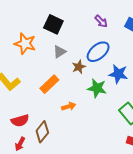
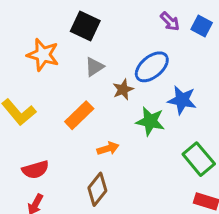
purple arrow: (101, 21) -> (170, 21), moved
brown diamond: (42, 132) -> (97, 189), moved

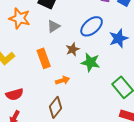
brown star: (123, 90) -> (73, 49), moved
blue star: (182, 100) -> (119, 38), moved, turned -30
orange rectangle: (79, 115) -> (44, 58), turned -66

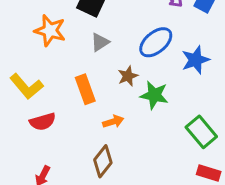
red semicircle: (15, 94) -> (43, 122), moved

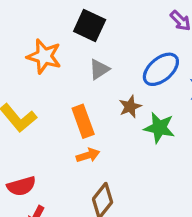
red semicircle: (43, 122) -> (21, 186), moved
orange arrow: (113, 122) -> (88, 155), moved

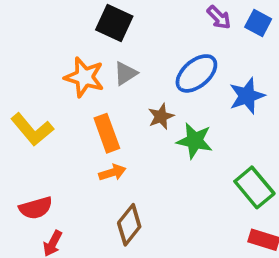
orange star: (44, 56) -> (84, 77), moved

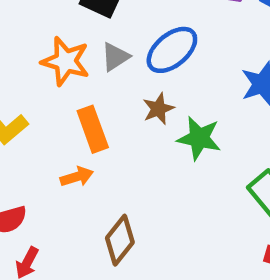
blue ellipse: (196, 73) -> (172, 50), moved
orange arrow: (112, 172) -> (77, 177), moved

